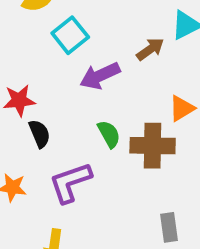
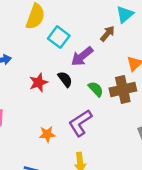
black semicircle: (40, 134) -> (65, 79), moved

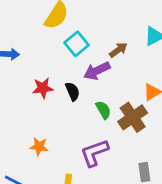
brown arrow: (107, 34) -> (118, 50), moved
brown cross: (123, 89) -> (133, 117), turned -35
purple L-shape: (80, 123) -> (94, 153), moved

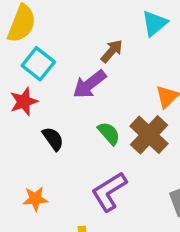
cyan square: (77, 44) -> (38, 64), moved
red star: (43, 88) -> (24, 102), moved
black semicircle: (73, 91) -> (53, 139), moved

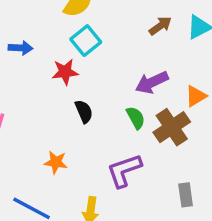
brown arrow: (112, 51) -> (160, 26), moved
purple arrow: (89, 84) -> (152, 82), moved

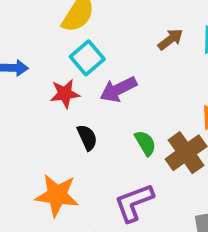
purple arrow: (152, 82) -> (118, 89), moved
orange star: (56, 162) -> (57, 195), size x1.6

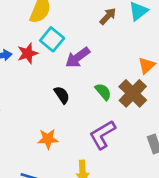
red star: (65, 94) -> (28, 53), moved
orange star: (57, 195) -> (48, 139), size x0.7

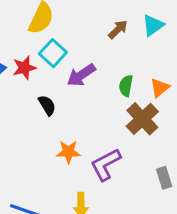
green semicircle: (103, 92) -> (126, 86), moved, turned -132
black semicircle: (62, 95) -> (47, 105), moved
orange star: (48, 139) -> (68, 152), moved

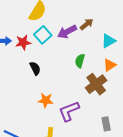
cyan triangle: (153, 25) -> (108, 41), moved
purple arrow: (81, 75) -> (67, 32), moved
green semicircle: (126, 86) -> (80, 61), moved

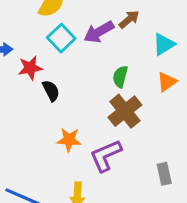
red star: (23, 42) -> (30, 68), moved
brown cross: (96, 84) -> (125, 111), moved

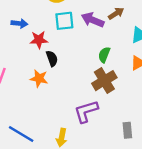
purple arrow: (99, 32) -> (93, 20), turned 45
cyan square: (61, 38) -> (64, 21), turned 30
orange star: (69, 140) -> (39, 79), moved

